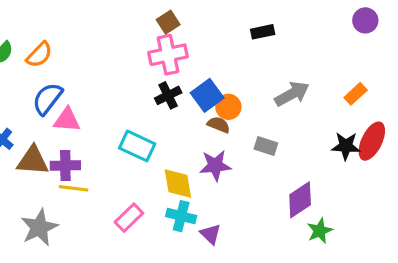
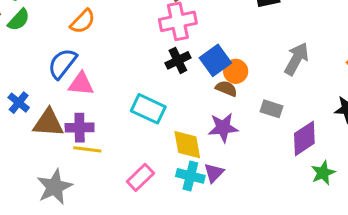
orange semicircle: (39, 55) -> (83, 21), moved
gray arrow: (292, 94) -> (297, 59), turned -32
purple diamond: (300, 200) -> (304, 138), moved
green star: (320, 231) -> (323, 173), moved
purple triangle: (210, 234) -> (214, 173), moved, turned 30

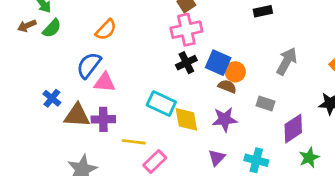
blue square: (215, 60) -> (218, 63), turned -30
yellow diamond: (187, 145) -> (186, 119), moved
yellow line: (87, 149) -> (134, 142), moved
cyan cross: (190, 176) -> (256, 160), moved

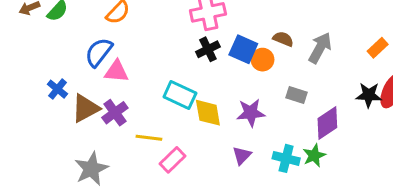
brown semicircle: (227, 86) -> (283, 39), moved
brown triangle: (77, 115) -> (85, 108), turned -32
purple cross: (103, 119) -> (115, 113), turned -35
green star: (309, 158) -> (314, 155), moved

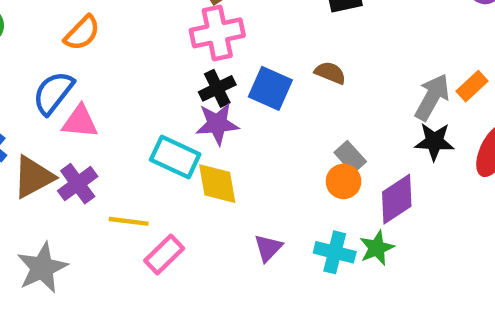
gray arrow: (320, 48) -> (432, 97), moved
orange circle: (263, 60) -> (344, 181), moved
gray rectangle: (296, 95) -> (350, 157), turned 30
black star: (369, 95) -> (434, 142), moved
purple star: (251, 113) -> (217, 124), moved

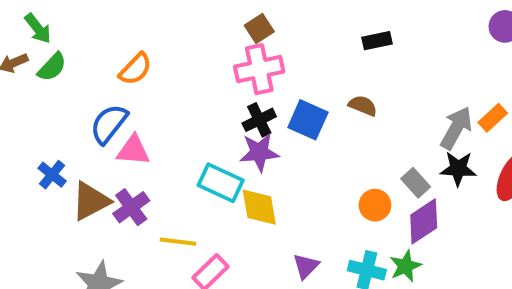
gray rectangle: (350, 157) -> (416, 183), moved

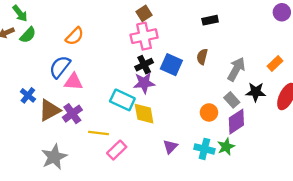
brown semicircle: (363, 106) -> (202, 57), turned -98
gray arrow: (456, 128) -> (236, 69), moved

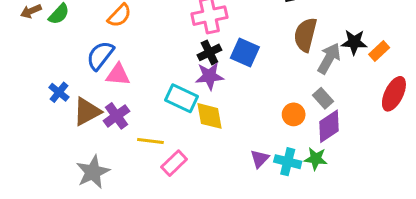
brown semicircle: (202, 57) -> (305, 35), moved, size x1.6
black star: (256, 92) -> (354, 42), moved
purple triangle: (170, 147) -> (260, 159), moved
green star: (226, 147) -> (316, 159), turned 30

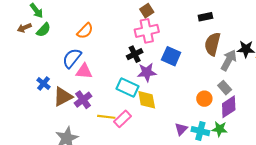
black cross: (209, 52) -> (135, 54), moved
pink rectangle: (174, 163) -> (122, 119), moved

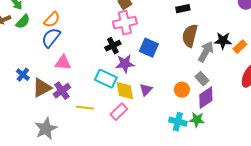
orange semicircle: (85, 31) -> (52, 20), moved
blue semicircle: (72, 58) -> (51, 38), moved
pink rectangle: (122, 119) -> (119, 112), moved
purple triangle: (181, 129) -> (146, 90), moved

